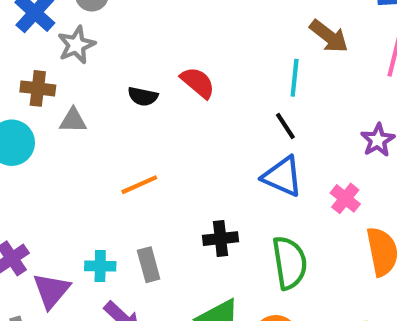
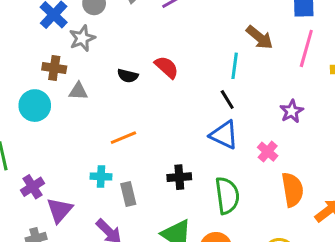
cyan cross: (100, 266) -> (101, 177), moved

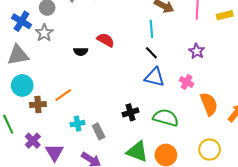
brown cross: (54, 68) -> (38, 105), moved
gray triangle: (78, 91) -> (18, 55), moved, size x1.6
orange line: (123, 138) -> (63, 95), moved
green semicircle: (227, 196) -> (166, 118), turned -55

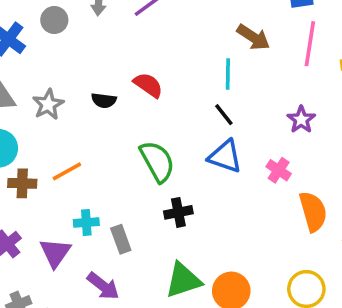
gray star: (44, 33) -> (48, 104), moved
green semicircle: (166, 118) -> (157, 161), moved, turned 40
purple triangle: (55, 152) -> (55, 253), moved
green triangle: (137, 152) -> (183, 280), turned -45

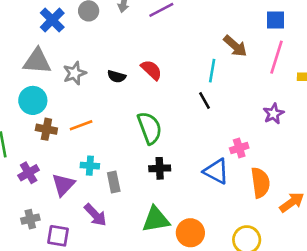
purple star: (301, 120) -> (274, 114), moved
blue triangle: (225, 157) -> (216, 171), moved
pink cross: (279, 170) -> (239, 148), turned 30

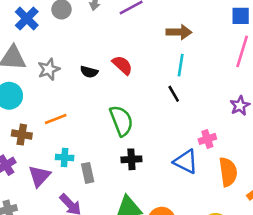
brown arrow: (235, 46) -> (179, 32), moved, turned -40
brown cross: (46, 129) -> (22, 135), moved

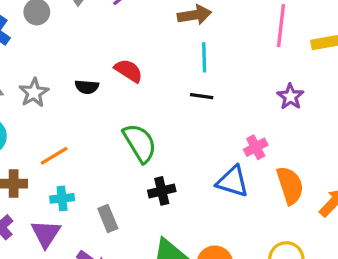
black line: (174, 94) -> (202, 96), turned -42
cyan cross: (65, 158) -> (62, 198), moved

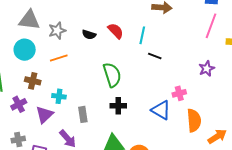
cyan line: (204, 57) -> (142, 35), moved
orange line: (54, 156) -> (59, 58), moved

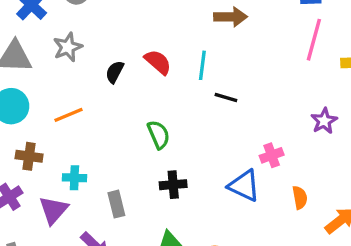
gray star: (57, 31) -> (68, 47), moved
black semicircle: (89, 35) -> (115, 72), turned 104
purple star: (207, 69) -> (324, 121), moved
green semicircle: (112, 75) -> (159, 135), size x0.7
orange semicircle: (194, 120) -> (300, 198), size x0.6

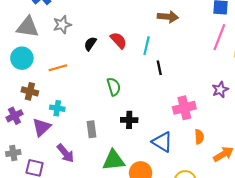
black line: (226, 98) -> (159, 68), turned 56
pink cross: (272, 155) -> (184, 108), size x1.5
black cross: (173, 185) -> (129, 120), moved
blue triangle: (244, 186) -> (162, 142), moved
gray rectangle: (116, 204) -> (91, 129), moved

